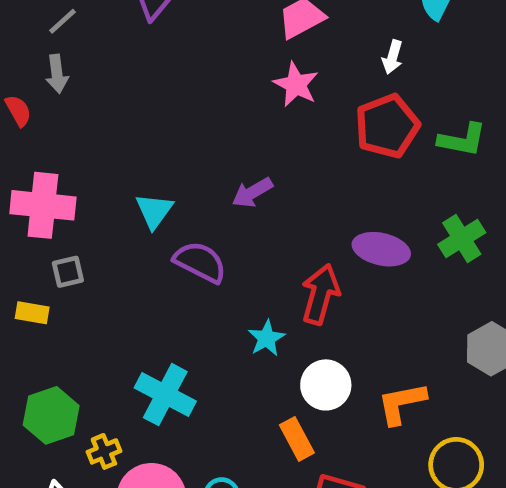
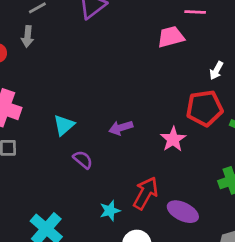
pink star: (296, 84) -> (173, 139), moved
purple ellipse: (381, 249) -> (183, 212), moved
purple semicircle: (200, 262) -> (83, 160), size x0.7

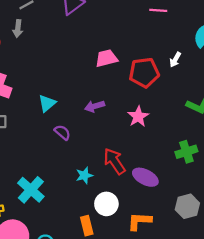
pink trapezoid: (171, 37) -> (106, 58), moved
red pentagon: (204, 108) -> (144, 73), moved
red arrow: (146, 193) -> (114, 161), turned -64

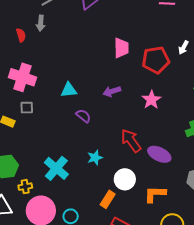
pink trapezoid: (106, 58) -> (121, 48), turned 105
cyan triangle: (47, 103) -> (69, 90), turned 36
cyan star: (84, 175) -> (95, 158), moved
orange rectangle: (87, 226) -> (108, 199), turned 48

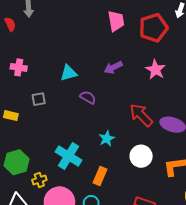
pink cross: (22, 77) -> (19, 67), size x0.6
gray square: (27, 108) -> (39, 99), moved
orange rectangle: (108, 199) -> (100, 176), moved

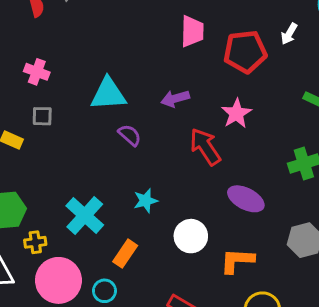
cyan triangle: (69, 73) -> (108, 94), size x1.4
gray square: (39, 99) -> (42, 116), moved
red arrow: (141, 115) -> (205, 147), moved

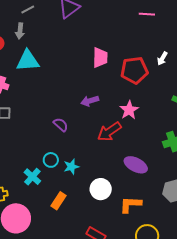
cyan triangle: (108, 94) -> (28, 61), moved
red arrow: (205, 147) -> (109, 132), turned -90
cyan cross: (85, 215) -> (32, 177), size x0.7
cyan circle: (104, 291) -> (51, 160), moved

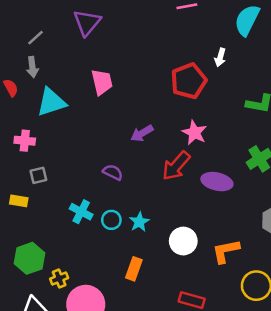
pink trapezoid: (100, 58) -> (102, 82), moved
purple ellipse: (136, 165) -> (217, 182), moved
cyan cross: (32, 177) -> (81, 212), moved

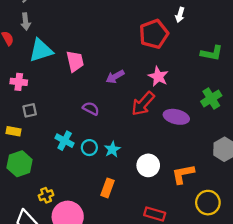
pink trapezoid: (102, 82) -> (75, 61), moved
green hexagon: (30, 258) -> (20, 164), moved

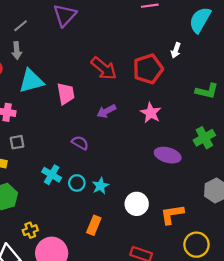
red arrow: (143, 104) -> (104, 68), moved, turned -95

